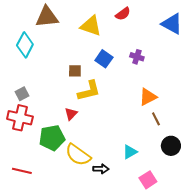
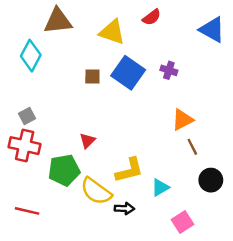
blue square: (104, 59) -> (128, 73), size x1.5
brown square: (75, 71) -> (92, 76), moved
yellow L-shape: (89, 91) -> (129, 170), moved

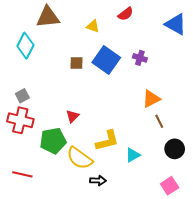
yellow triangle: (112, 32) -> (93, 26), size x0.6
black arrow: (124, 208) -> (98, 181), moved
pink square: (182, 222) -> (170, 186), moved

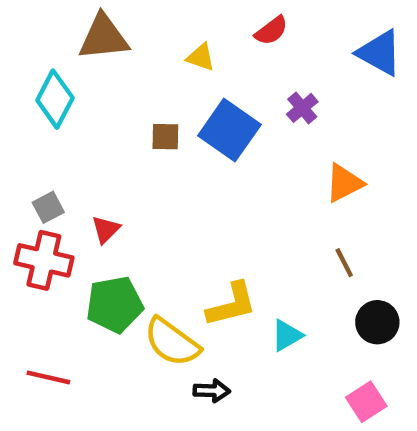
purple cross: (140, 58) -> (302, 108), moved, turned 32
orange triangle: (151, 99) -> (344, 183), moved
red triangle: (72, 116) -> (106, 229), moved

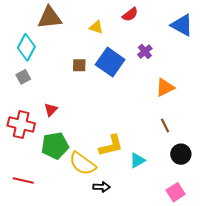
gray square: (48, 207) -> (23, 77), moved

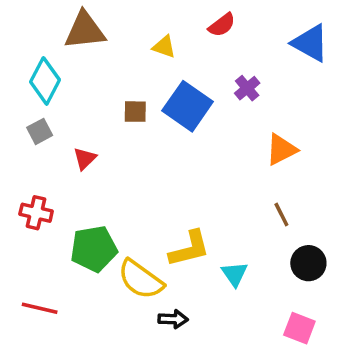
red triangle: (51, 110) -> (85, 159), moved
red cross: (21, 124) -> (36, 213), size x0.7
cyan triangle: (138, 160) -> (234, 274), turned -35
pink square: (176, 192) -> (299, 328), turned -36

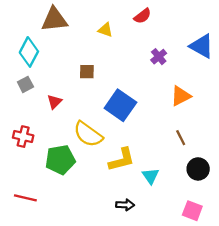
blue triangle: (310, 43) -> (202, 46), moved
blue square: (188, 106) -> (120, 105), moved
yellow semicircle: (141, 279) -> (88, 134), moved
black arrow: (173, 319) -> (125, 205), moved

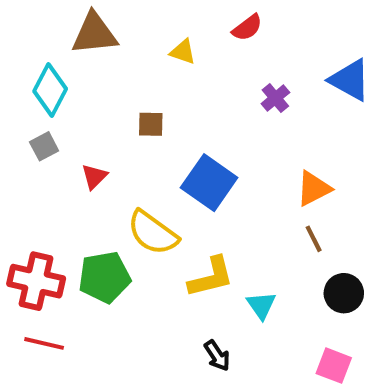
orange triangle: (181, 96) -> (314, 189), moved
red cross: (23, 137) -> (36, 281), moved, size x1.5
black arrow: (125, 205) -> (217, 356), turned 54

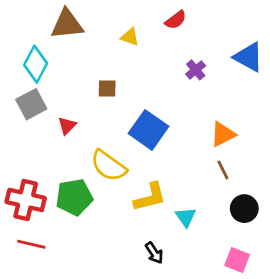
gray square: (44, 146) -> (31, 104), size x1.5

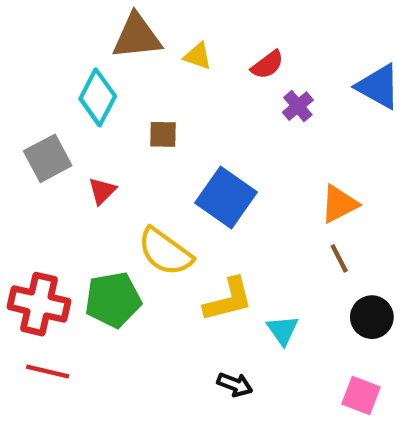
red semicircle: (176, 20) -> (267, 65), moved
brown triangle: (67, 24) -> (137, 36), moved
cyan diamond: (36, 64) -> (98, 97), moved
black arrow: (154, 253) -> (235, 385), turned -35

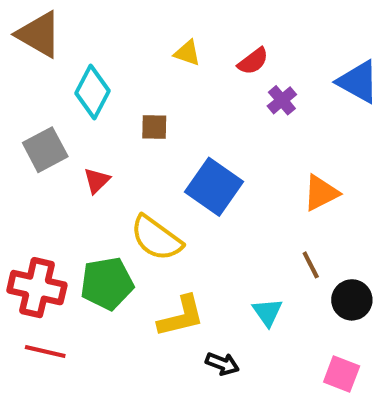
brown triangle: (137, 36) -> (39, 34), moved, turned 36
brown line: (339, 258) -> (311, 265), moved
yellow L-shape: (228, 300) -> (181, 316), moved

